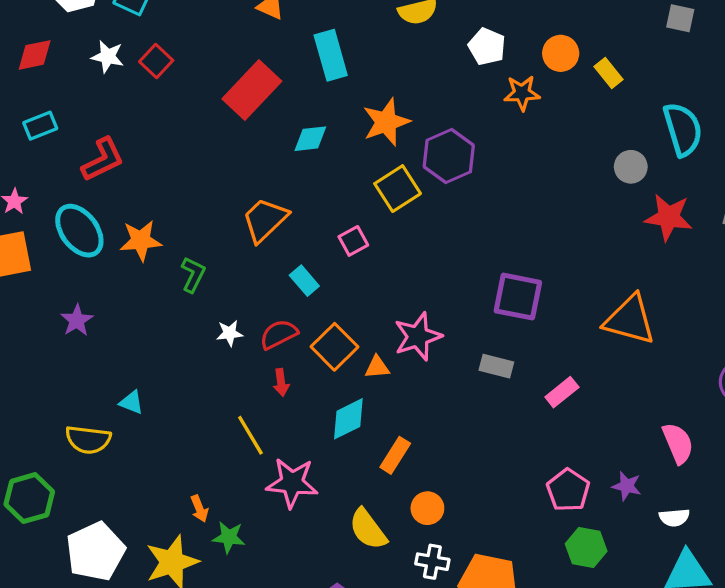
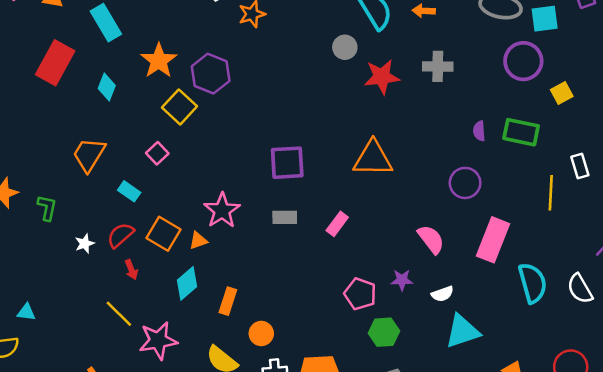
cyan diamond: (310, 139) -> (107, 87), turned -48

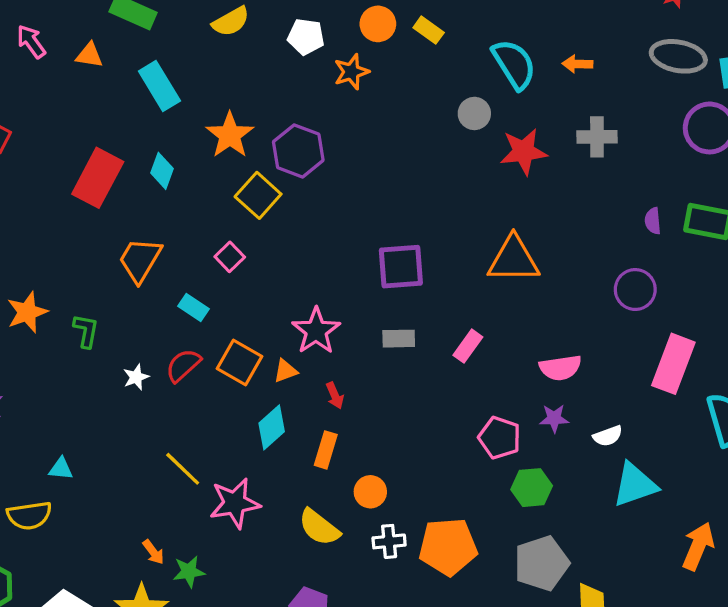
red rectangle: (55, 63) -> (98, 178), moved
pink semicircle: (431, 239) -> (560, 368), moved, turned 120
red arrow: (131, 270) -> (335, 396), moved

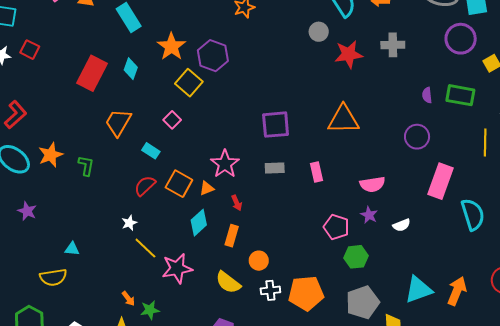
pink rectangle: (468, 346) -> (317, 172), turned -48
white star: (136, 377) -> (129, 223), moved
purple star: (554, 418) -> (369, 215), turned 30
cyan triangle: (635, 485) -> (418, 290), moved

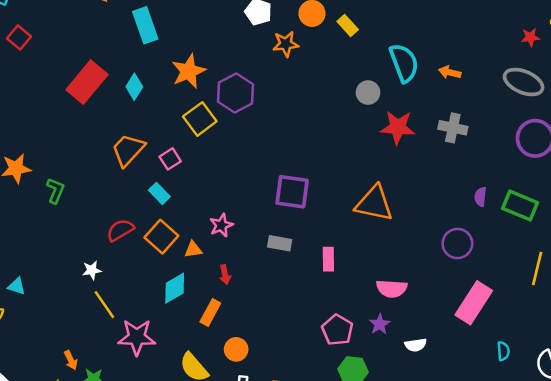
orange trapezoid: (118, 122) -> (128, 150), moved
cyan rectangle: (151, 151) -> (159, 193), moved
pink star: (225, 164) -> (221, 225), size x0.7
cyan semicircle: (473, 215) -> (503, 351), size x0.5

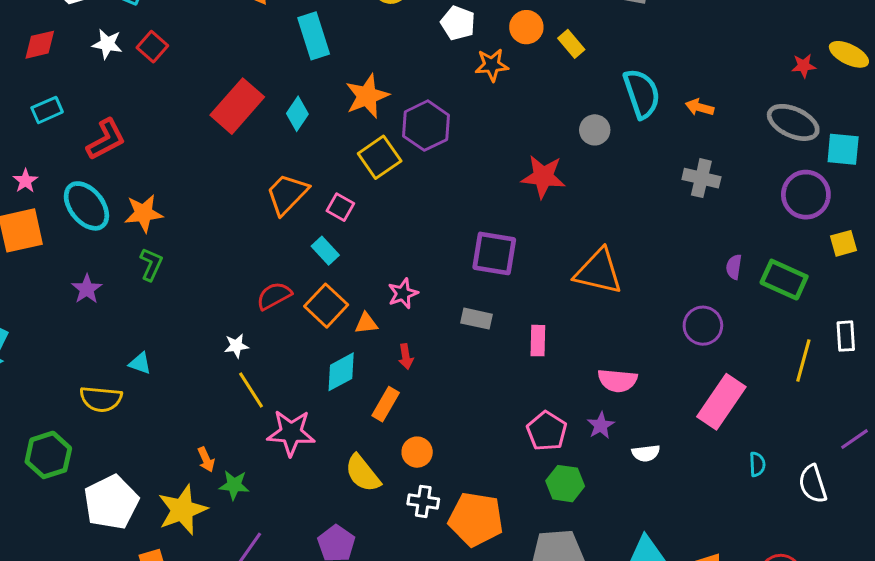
red star: (398, 127) -> (543, 177), moved
pink square: (170, 159) -> (340, 207), turned -30
green L-shape: (55, 191) -> (151, 264), moved

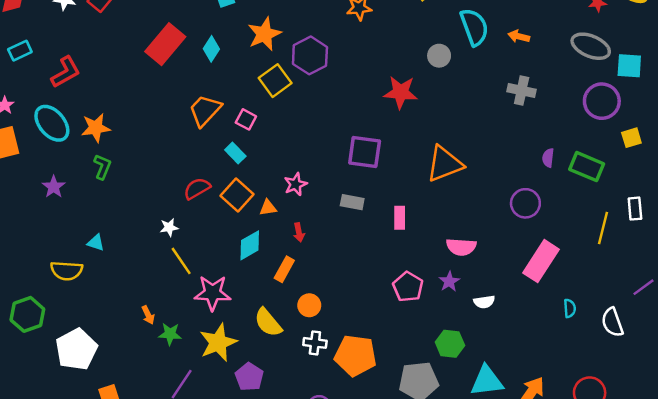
orange triangle: (599, 272) -> (445, 164), turned -33
green hexagon: (565, 484) -> (450, 344), moved
yellow star: (182, 510) -> (218, 342), moved

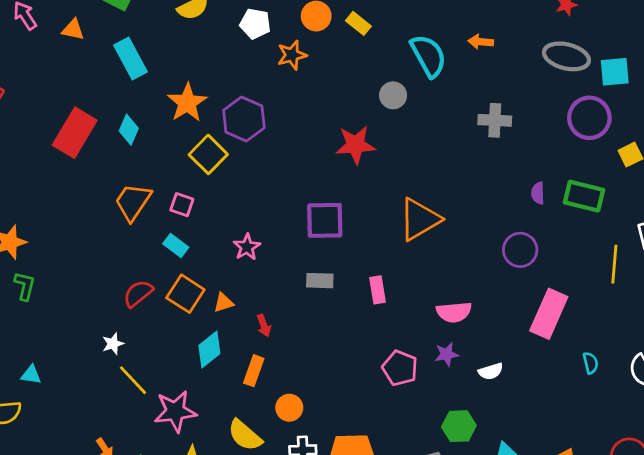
orange arrow: (519, 36) -> (481, 42), moved
pink star: (295, 184) -> (247, 247), moved
purple star: (449, 281) -> (447, 354), turned 30

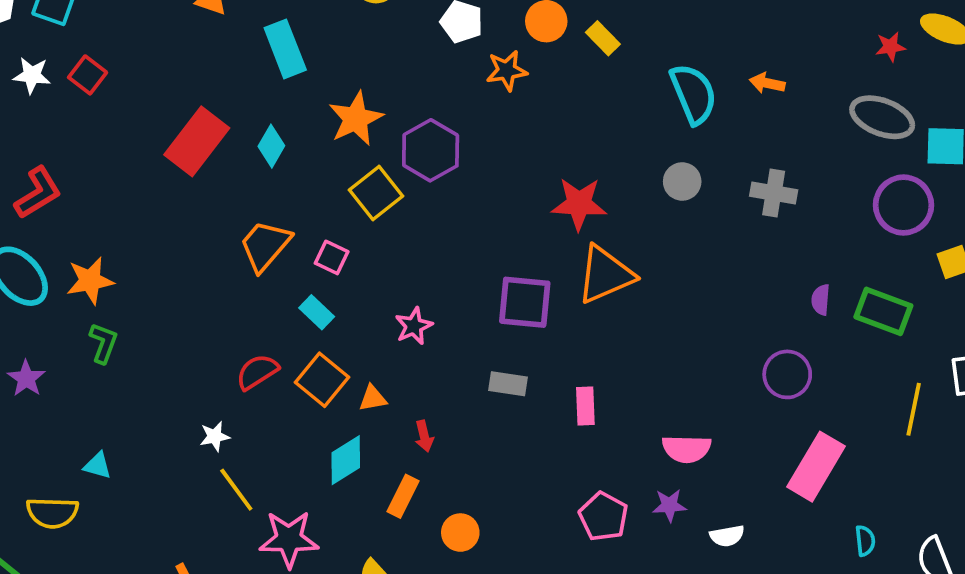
gray circle: (393, 95) -> (682, 181), moved
orange triangle: (419, 219) -> (605, 275), moved
orange circle: (289, 408) -> (460, 533), moved

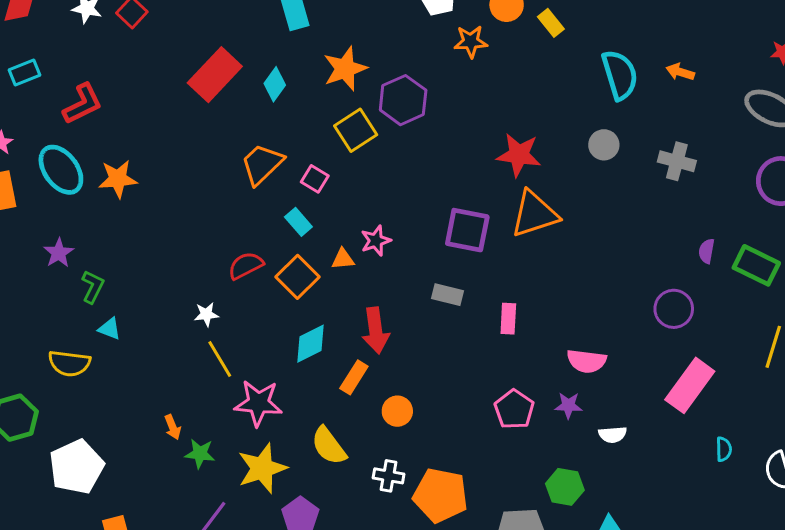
green L-shape: (103, 343) -> (93, 287), moved
orange triangle: (373, 398) -> (343, 259), moved
red arrow: (424, 436) -> (376, 330), size x1.8

